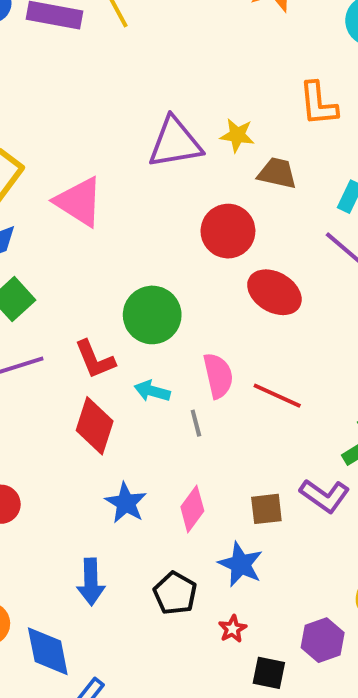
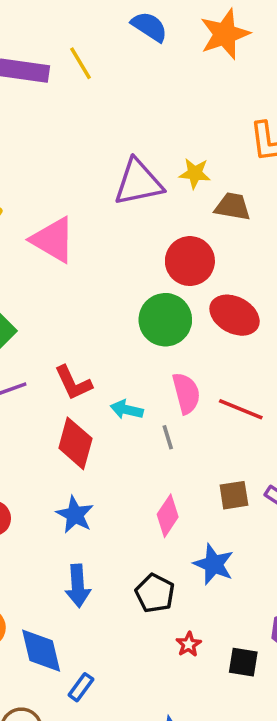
green circle: (152, 315) -> (165, 320), moved
blue star: (126, 503) -> (75, 515), moved
brown square: (266, 509) -> (234, 495), moved
red star: (233, 629) -> (189, 644), moved

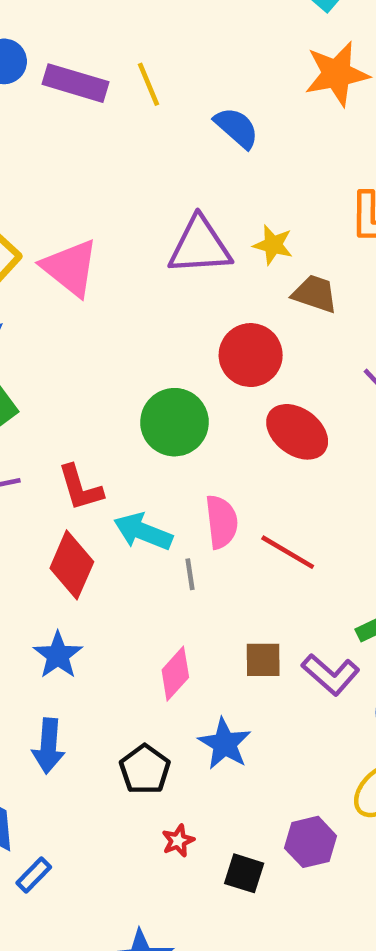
blue semicircle: (149, 27) -> (237, 128), moved
pink triangle: (53, 240) -> (70, 268), moved
green circle: (165, 320) -> (174, 422), moved
cyan arrow: (127, 410) -> (143, 532), size x1.4

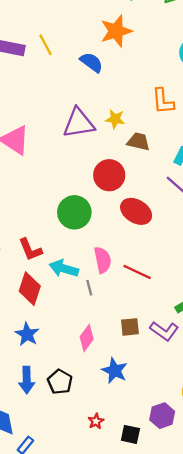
orange star: (337, 74) -> (116, 31), moved
black pentagon: (145, 769) -> (60, 382), moved

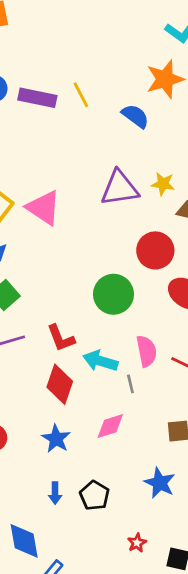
pink diamond: (87, 338) -> (110, 426), moved, turned 35
blue arrow: (27, 380) -> (55, 493), size x0.7

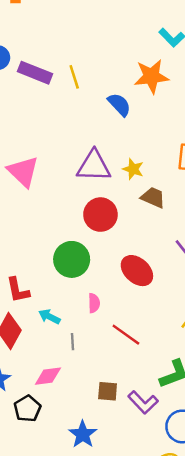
red circle: (155, 250) -> (100, 215), moved
pink semicircle: (146, 351) -> (94, 303), moved, size x0.7
cyan arrow: (100, 361) -> (49, 317), size x0.7
black pentagon: (95, 496) -> (27, 409), moved

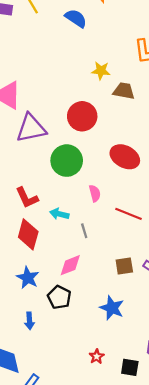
purple triangle: (94, 166) -> (31, 128), moved

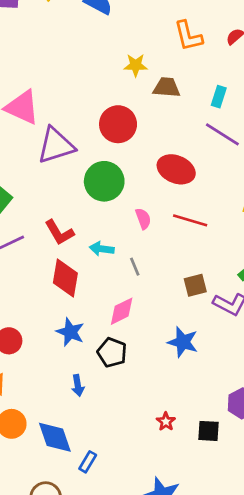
red line: (129, 214) -> (190, 220), moved
brown square: (124, 266) -> (195, 285), moved
blue star: (112, 308) -> (183, 342), moved

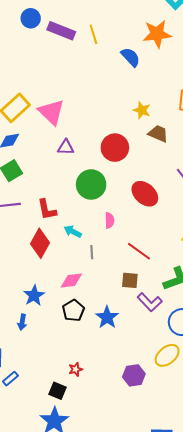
purple triangle: (56, 145) -> (66, 147), size x0.6
red line: (190, 220) -> (139, 251), moved
blue star: (70, 332) -> (34, 296), moved
black pentagon: (112, 352) -> (73, 311), moved
black square: (208, 431) -> (58, 391), moved

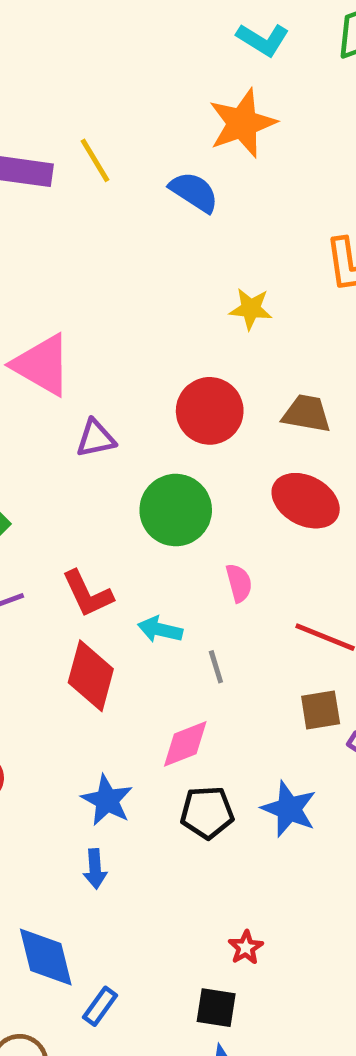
brown trapezoid: (158, 134) -> (307, 414), moved
black pentagon: (73, 311) -> (207, 812), turned -30

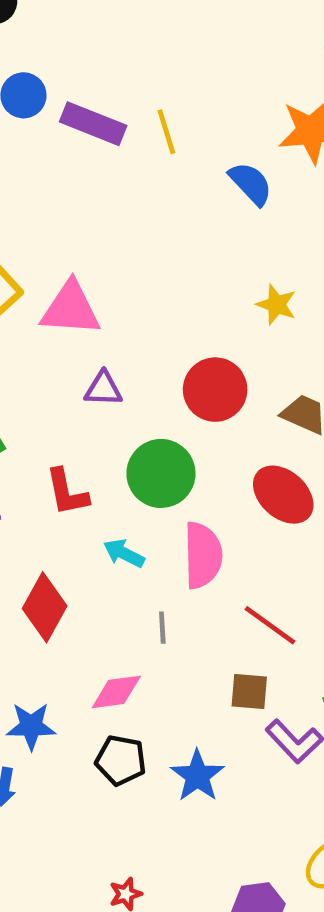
pink triangle: (42, 365) -> (71, 309), turned -40
pink semicircle: (239, 583) -> (203, 555), size x1.8
red L-shape: (87, 594) -> (67, 492), moved
cyan arrow: (160, 630) -> (124, 553), moved
blue star: (107, 800) -> (31, 726), turned 30

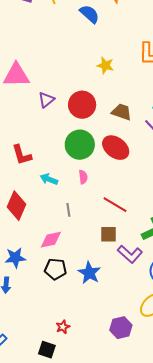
purple triangle: (103, 389) -> (46, 100), moved, turned -36
green circle: (161, 473) -> (80, 145), moved
pink semicircle: (203, 555) -> (83, 177), size x0.5

